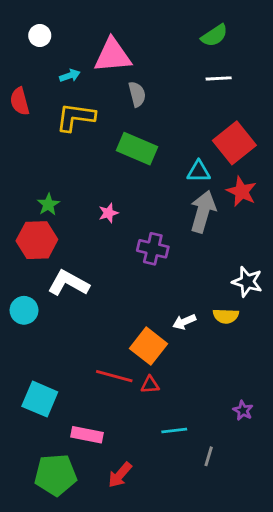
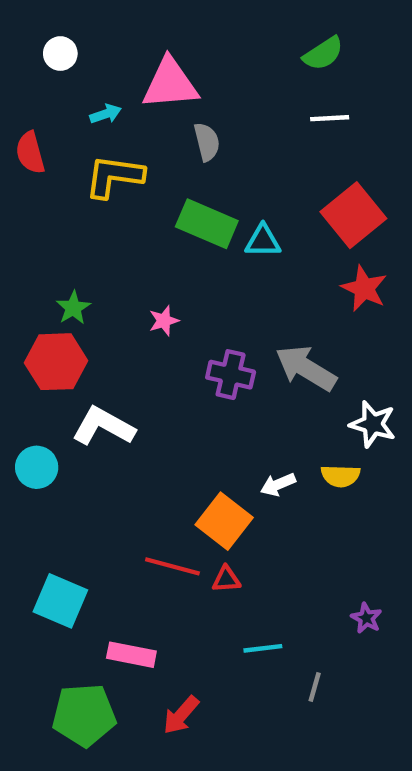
cyan triangle: (199, 171) -> (263, 241), moved
gray arrow: (203, 212) -> (306, 368), moved, turned -75

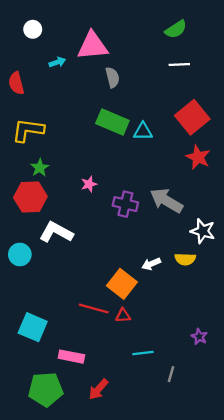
yellow L-shape: (114, 176) -> (28, 130), moved
pink star: (164, 321) -> (89, 184), moved

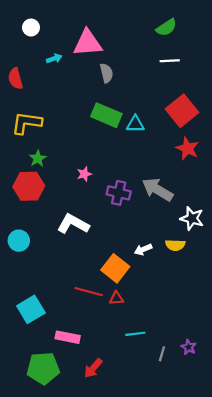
white L-shape: (56, 232) -> (73, 224), moved
cyan square: (33, 327) -> (31, 309), turned 36
purple star: (199, 337) -> (189, 347), moved

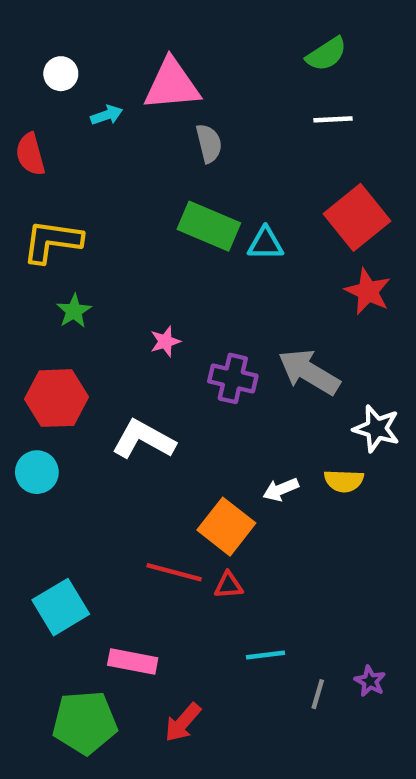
white circle: (31, 28) -> (61, 74), moved
red hexagon: (29, 186) -> (56, 398), moved

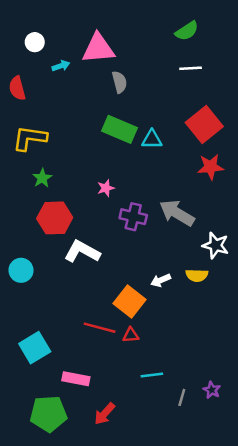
red star: (368, 291) -> (211, 167), turned -30
pink star: (165, 341) -> (106, 188), moved
red hexagon: (56, 398) -> (55, 218), moved

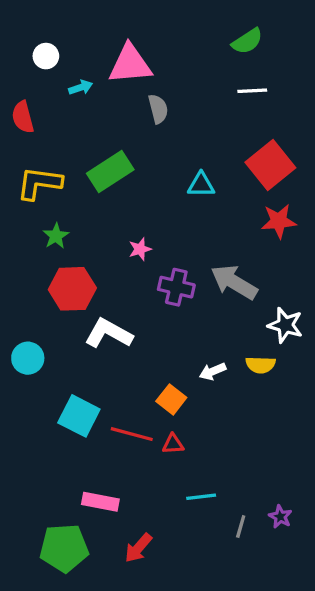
green rectangle: (119, 129) -> (110, 172), moved, turned -56
orange square: (129, 301) -> (171, 399), size x0.7
cyan square: (35, 348) -> (79, 416), moved, turned -32

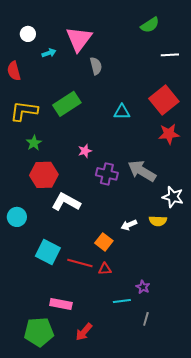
pink triangle: (130, 64) -> (79, 39), turned -48
white line: (252, 91) -> (170, 55), moved
purple star: (280, 517) -> (143, 287), moved

